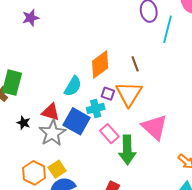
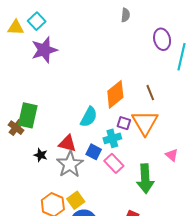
purple star: (31, 18) -> (44, 50), size x1.5
blue square: (77, 121) -> (94, 152), size x0.6
pink triangle: (154, 127) -> (172, 155), size x0.5
pink rectangle: (109, 134) -> (114, 163), moved

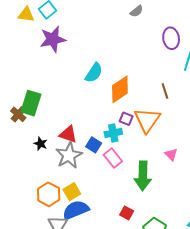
gray semicircle: (125, 15) -> (137, 11), turned 40
brown line: (150, 93) -> (165, 91), moved
cyan semicircle: (89, 117) -> (94, 73), moved

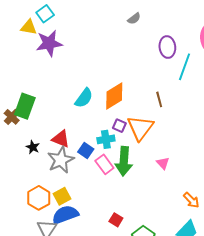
yellow triangle: (26, 15) -> (29, 27), moved
cyan semicircle: (94, 73) -> (84, 98), moved
green arrow: (143, 176) -> (124, 161), moved

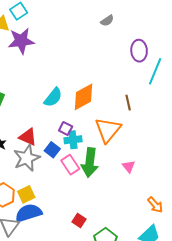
purple square: (119, 126) -> (66, 129), moved

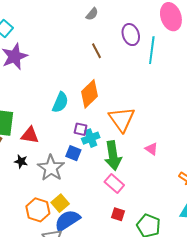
brown line: (128, 103) -> (96, 51), moved
red triangle: (28, 137) -> (30, 135), moved
pink rectangle: (70, 165) -> (114, 184), moved

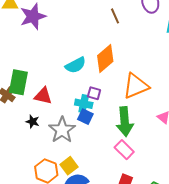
cyan semicircle: (60, 102) -> (76, 65), turned 35
orange triangle: (122, 119) -> (136, 86), turned 40
cyan cross: (91, 138) -> (84, 104), moved, turned 30

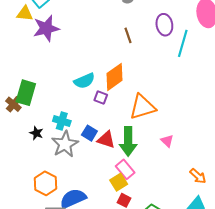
purple square: (94, 93) -> (101, 97), moved
red triangle: (43, 96) -> (106, 140), moved
cyan cross: (84, 104) -> (62, 121), moved
yellow square: (69, 166) -> (119, 182), moved

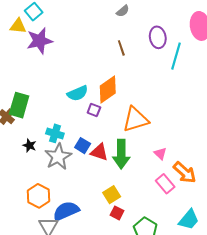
pink rectangle: (125, 169) -> (165, 184), moved
orange arrow: (198, 176) -> (185, 172), moved, size x1.4

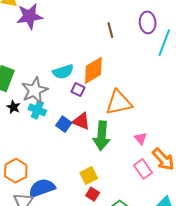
black star: (30, 145) -> (13, 107), moved
red triangle: (99, 152) -> (81, 121), moved
gray star: (58, 157) -> (35, 90), moved

